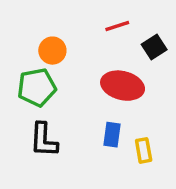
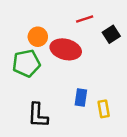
red ellipse: (123, 86) -> (66, 49), moved
black L-shape: (44, 140) -> (38, 115), moved

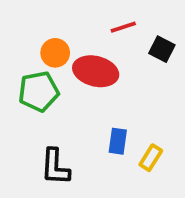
black square: (111, 34) -> (162, 49), turned -30
yellow rectangle: (104, 109) -> (151, 158), turned 42

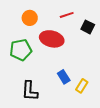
orange circle: (55, 53) -> (30, 18), moved
blue rectangle: (118, 141) -> (64, 77), turned -40

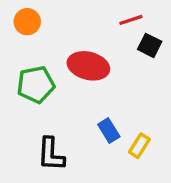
red line: (67, 15) -> (131, 20), moved
orange circle: (30, 18) -> (27, 22), moved

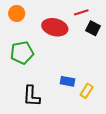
red ellipse: (88, 66) -> (55, 27), moved
blue rectangle: (109, 130) -> (68, 81), turned -48

